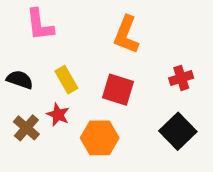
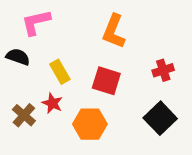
pink L-shape: (40, 25) -> (36, 22), turned 84
black semicircle: (20, 80) -> (18, 57), moved

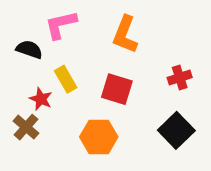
pink L-shape: (36, 22) -> (61, 25), moved
black semicircle: (18, 57) -> (29, 49), moved
red star: (52, 103) -> (41, 99), moved

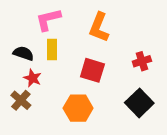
black semicircle: (29, 49) -> (23, 53), moved
yellow rectangle: (66, 79) -> (52, 49), moved, turned 30

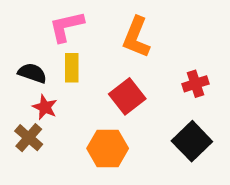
red square: (92, 70) -> (127, 96), turned 35

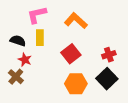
orange L-shape: (136, 37) -> (76, 21), turned 110
red cross: (195, 84) -> (109, 55), moved
orange hexagon: (108, 148) -> (76, 84), moved

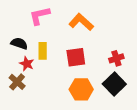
yellow rectangle: (40, 38) -> (43, 51), moved
red square: (71, 54) -> (76, 57), turned 30

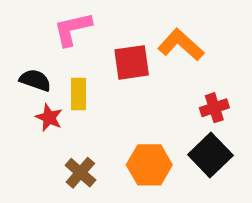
orange L-shape: (81, 22) -> (181, 45), moved
red square: (76, 57) -> (132, 62), moved
brown cross: (17, 82) -> (80, 173), moved

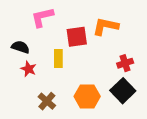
orange L-shape: (181, 45) -> (106, 26), turned -30
yellow rectangle: (79, 94) -> (58, 59), moved

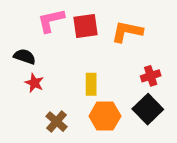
red square: (77, 37) -> (86, 26), moved
yellow rectangle: (58, 59) -> (91, 84), moved

